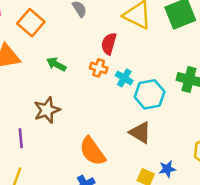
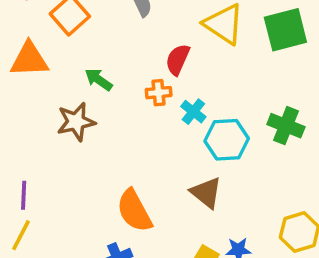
orange cross: (99, 68) -> (159, 93), turned -30
brown star: (47, 110) -> (76, 122), moved
purple line: (21, 138) -> (24, 195), moved

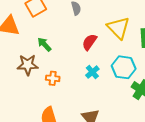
orange cross: (159, 93) -> (53, 78), moved
cyan hexagon: (227, 140) -> (124, 67), moved

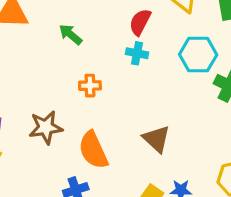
brown star: (28, 65) -> (46, 127), moved
cyan cross: (92, 72) -> (137, 53), moved, turned -32

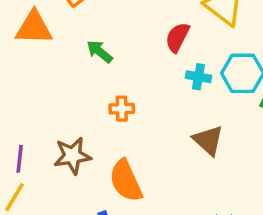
cyan cross: (137, 53) -> (199, 77), moved
brown triangle: (157, 139) -> (208, 140), moved

